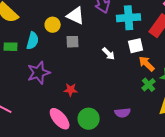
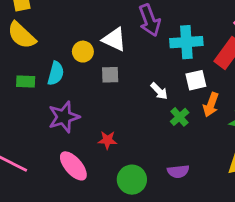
orange arrow: (147, 64) -> (211, 105), turned -114
green cross: (149, 85) -> (180, 117), moved
pink ellipse: (60, 119) -> (73, 166), moved

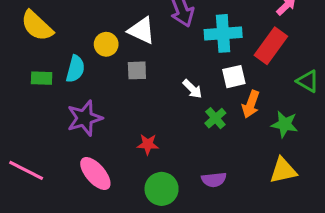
red star: (107, 140) -> (148, 144), moved

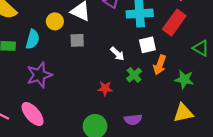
red star: (148, 144) -> (105, 88), moved
pink ellipse: (95, 174) -> (33, 114), moved

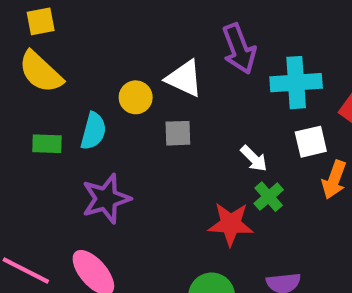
green cross: (134, 75) -> (269, 197), moved
red star: (105, 88) -> (231, 224), size x1.5

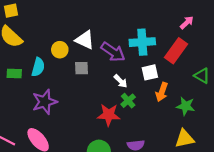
purple arrow: (239, 49) -> (113, 52), moved, turned -35

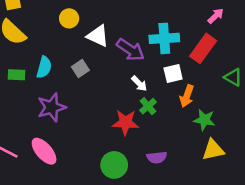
yellow circle: (60, 50) -> (69, 18), moved
gray square: (82, 68) -> (80, 68), moved, turned -32
green star: (186, 106) -> (204, 120), moved

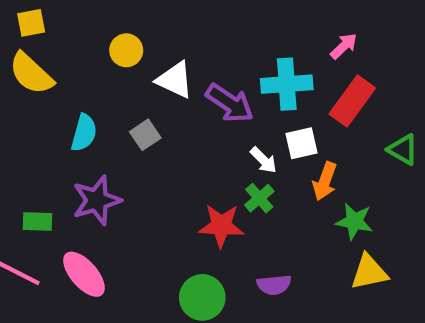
pink arrow: (216, 16) -> (344, 46), moved
green rectangle: (16, 75) -> (38, 221), moved
white arrow: (139, 84) -> (264, 160), moved

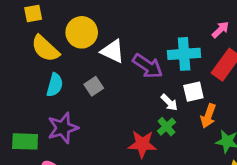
yellow square: (31, 23) -> (33, 13), moved
yellow circle: (126, 50) -> (82, 32), size x1.5
yellow semicircle: (31, 74) -> (45, 48), moved
green rectangle: (38, 221) -> (25, 141), size x1.4

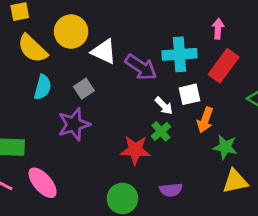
pink arrow: (220, 30) -> (218, 29), turned -42
purple star: (63, 128) -> (74, 124), moved

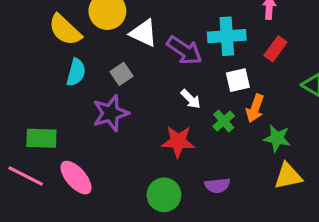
red rectangle: (224, 66) -> (276, 49), size x0.7
white arrow: (164, 106) -> (191, 99), moved
green cross: (161, 131) -> (224, 121), moved

